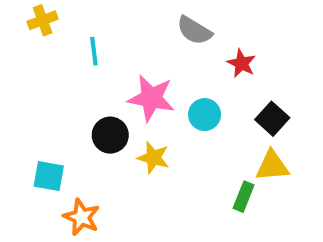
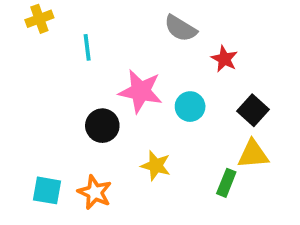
yellow star: (153, 158) -> (156, 166), moved
cyan square: (49, 176) -> (47, 190), moved
orange star: (82, 217) -> (95, 192), moved

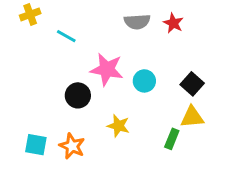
gray semicircle: (181, 28) -> (137, 22), turned -35
cyan line: (87, 47) -> (66, 36), turned -54
red star: (224, 59) -> (173, 23), moved

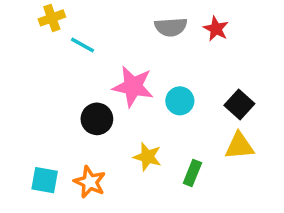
yellow cross: (30, 14) -> (52, 18), moved
green rectangle: (172, 139) -> (192, 173), moved

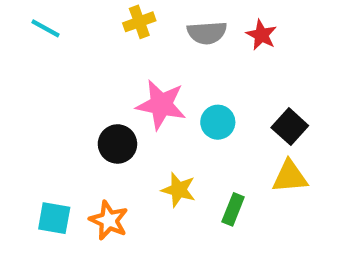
yellow cross: (52, 18) -> (139, 22), moved
cyan line: (83, 45) -> (45, 28), moved

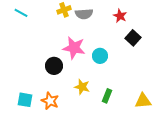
gray semicircle: (207, 33) -> (84, 14), moved
black square: (290, 127) -> (133, 38), moved
yellow triangle: (290, 177) -> (143, 101), moved

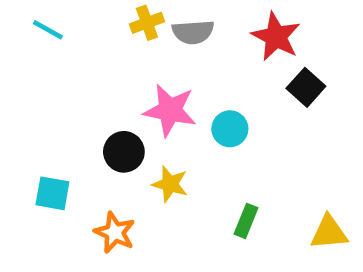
red star: (120, 16) -> (276, 37), size x1.5
yellow star: (82, 87) -> (170, 184), moved
cyan square: (25, 100) -> (52, 193), moved

